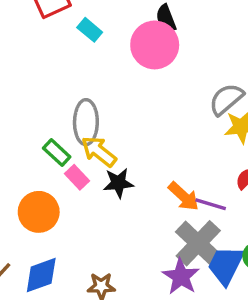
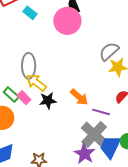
green rectangle: (57, 152) -> (11, 95), moved
orange arrow: (184, 196) -> (79, 97), moved

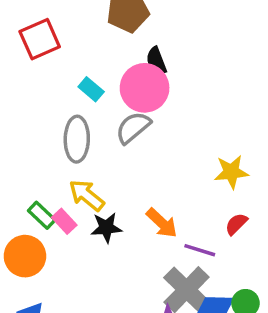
cyan rectangle: (30, 13) -> (91, 89), moved
gray semicircle: (109, 51) -> (133, 127), moved
gray ellipse: (29, 66) -> (77, 139), moved

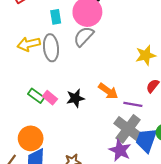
cyan rectangle: (91, 89) -> (56, 17), turned 48
yellow arrow: (87, 195) -> (29, 44), moved, turned -45
orange circle: (25, 256) -> (31, 138), moved

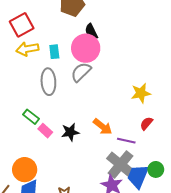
yellow arrow: (29, 44) -> (27, 49), moved
green rectangle: (36, 96) -> (31, 117), moved

